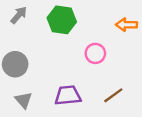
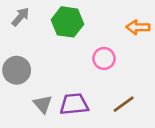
gray triangle: (24, 100) -> (43, 104), moved

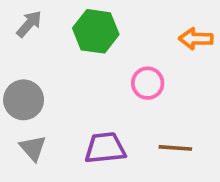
gray triangle: (43, 104) -> (33, 148), moved
brown line: (124, 104) -> (175, 148), turned 40

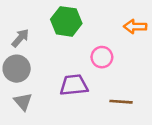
gray arrow: (29, 24) -> (20, 38), moved
purple trapezoid: (105, 148) -> (74, 85), moved

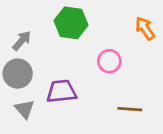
orange arrow: (135, 27) -> (145, 28), turned 55
purple trapezoid: (74, 85) -> (61, 91), moved

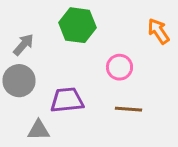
gray triangle: (24, 109) -> (38, 130), moved, turned -50
brown line: (130, 109) -> (128, 109), moved

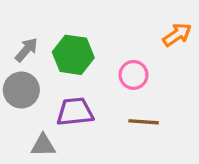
green hexagon: (77, 25) -> (73, 55), moved
orange arrow: (158, 31) -> (177, 35), turned 90

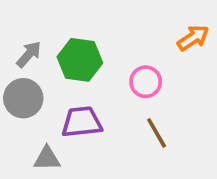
brown line: (144, 122) -> (157, 133), turned 56

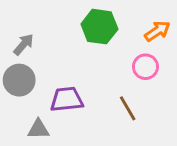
green hexagon: (80, 60) -> (99, 27), moved
pink circle: (146, 82) -> (145, 67), moved

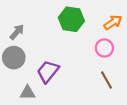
purple trapezoid: (67, 99) -> (48, 71), turned -45
brown line: (128, 108) -> (107, 80), moved

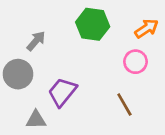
gray arrow: (17, 32) -> (36, 41), moved
brown line: (107, 80) -> (124, 105), moved

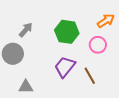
green hexagon: (93, 24) -> (67, 32), moved
purple trapezoid: (62, 92) -> (65, 67), moved

